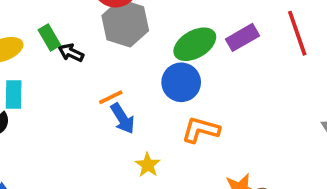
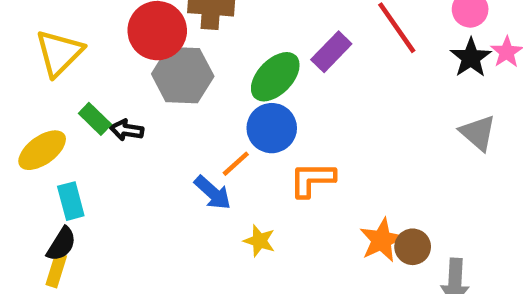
orange line: (111, 97) -> (236, 164), moved

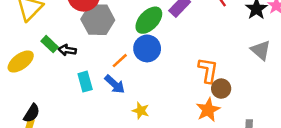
orange line: (236, 164) -> (120, 61), moved
orange L-shape: (312, 179) -> (208, 70), moved, turned 100
cyan rectangle: (71, 201) -> (85, 82), moved
brown circle: (413, 247) -> (221, 89), moved

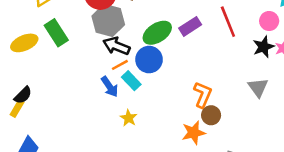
green rectangle: (50, 44) -> (56, 33), size x1.5
black arrow: (67, 50) -> (116, 46), moved, size x1.5
cyan rectangle: (85, 82) -> (131, 81), moved, turned -42

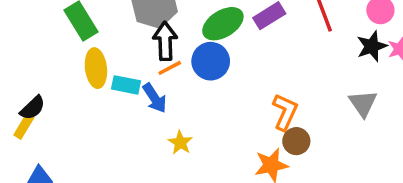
yellow ellipse: (24, 43) -> (96, 68), moved, turned -75
black arrow: (116, 46) -> (165, 41), turned 65
cyan rectangle: (131, 81) -> (126, 85), moved, turned -36

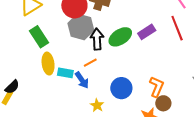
black arrow: (165, 41) -> (97, 39), moved
blue circle: (211, 61) -> (121, 88), moved

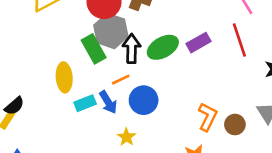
green rectangle: (39, 37) -> (94, 49), moved
cyan rectangle: (65, 73) -> (85, 103), moved, turned -35
blue circle: (121, 88) -> (144, 100), moved
brown circle: (163, 103) -> (235, 125), moved

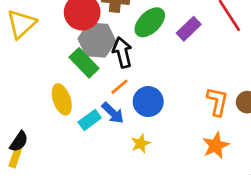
green ellipse: (163, 47) -> (150, 22), moved
yellow star: (126, 137) -> (141, 143), turned 30

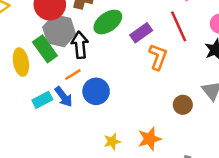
yellow ellipse: (62, 99) -> (21, 62), moved
orange L-shape: (217, 102) -> (158, 57), moved
yellow star: (141, 143) -> (112, 142), moved

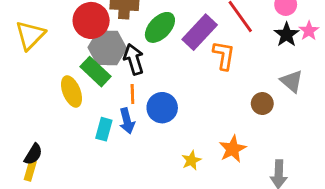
purple rectangle: (141, 33) -> (200, 32), size x1.4
orange line: (73, 75) -> (132, 94), turned -49
blue arrow: (64, 97) -> (127, 121), turned 35
cyan rectangle: (42, 100) -> (104, 129), turned -36

